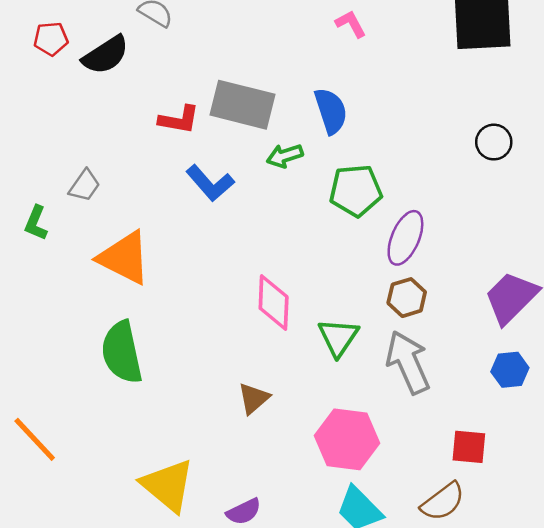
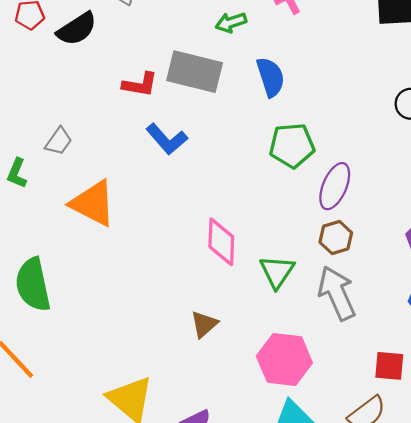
green arrow: (285, 156) -> (231, 22), moved
green semicircle: (122, 352) -> (33, 285), moved

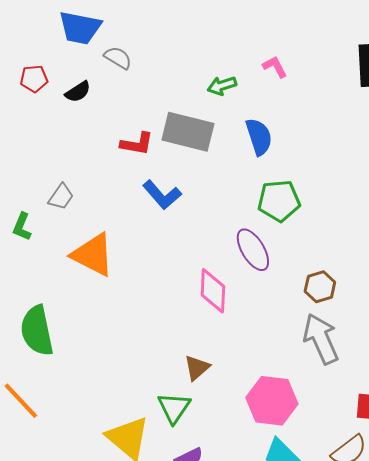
black semicircle: (77, 29) -> (78, 92), size x0.7
purple ellipse: (335, 186) -> (253, 250), moved, turned -54
green triangle: (277, 272) -> (174, 408), moved

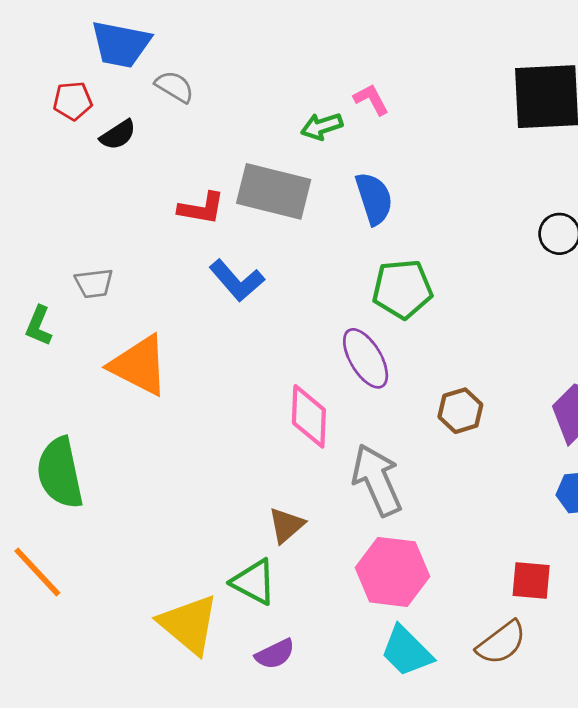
pink L-shape: (275, 67) -> (371, 99), moved
red pentagon: (34, 79) -> (73, 101), moved
gray trapezoid: (61, 197) -> (94, 283), turned 48
gray arrow: (321, 339) -> (377, 480), moved
green triangle: (174, 408) -> (254, 582), turned -36

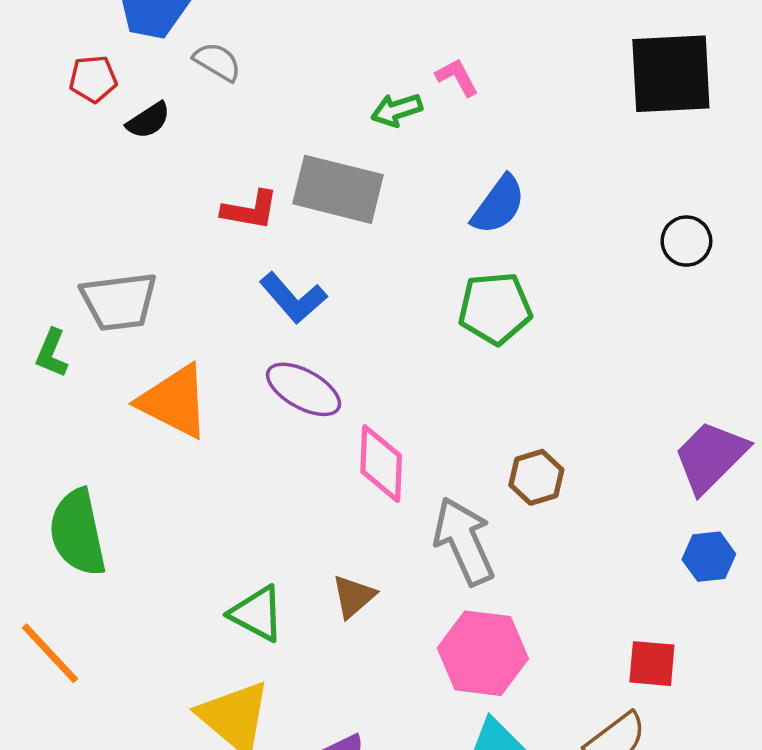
blue semicircle: (374, 198) -> (498, 205), moved, turned 54
gray trapezoid: (94, 283) -> (119, 301), size x1.6
purple ellipse: (366, 358) -> (304, 389), moved, turned -30
brown hexagon: (460, 411) -> (536, 477), moved
green triangle: (254, 582) -> (257, 614), moved

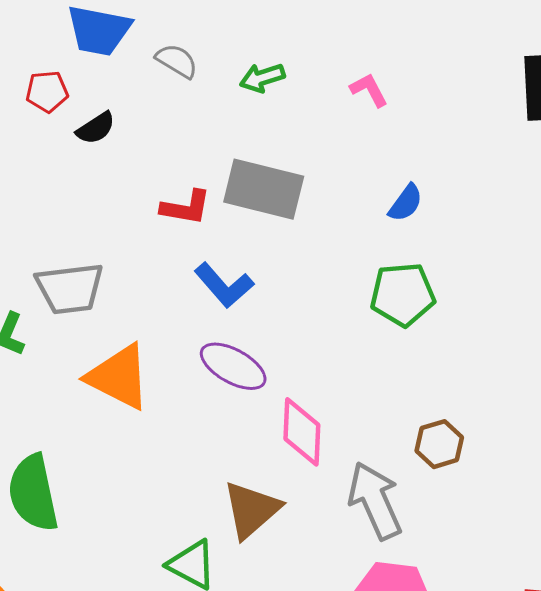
gray semicircle: (217, 62) -> (177, 61), moved
green arrow: (397, 110) -> (262, 78), moved
blue semicircle: (498, 205) -> (406, 203), size x0.7
brown triangle: (354, 596) -> (251, 510), moved, size x1.5

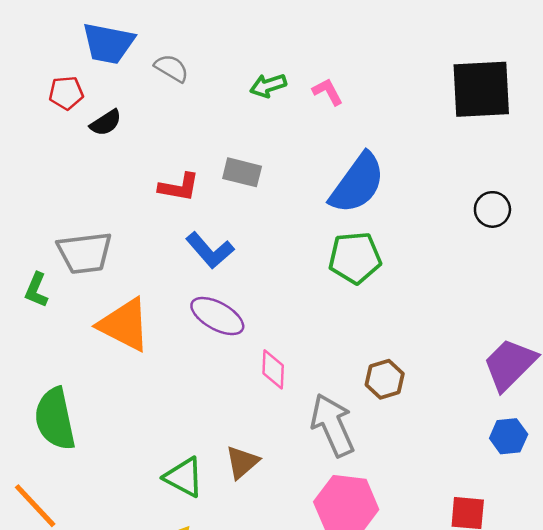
green arrow: (262, 78) -> (268, 86), moved
gray rectangle: (264, 189) -> (242, 172), size x0.6
blue semicircle: (406, 203) -> (357, 183), size x2.0
pink diamond: (302, 432) -> (273, 369), size x0.7
brown triangle: (251, 510) -> (242, 462), moved, size x0.7

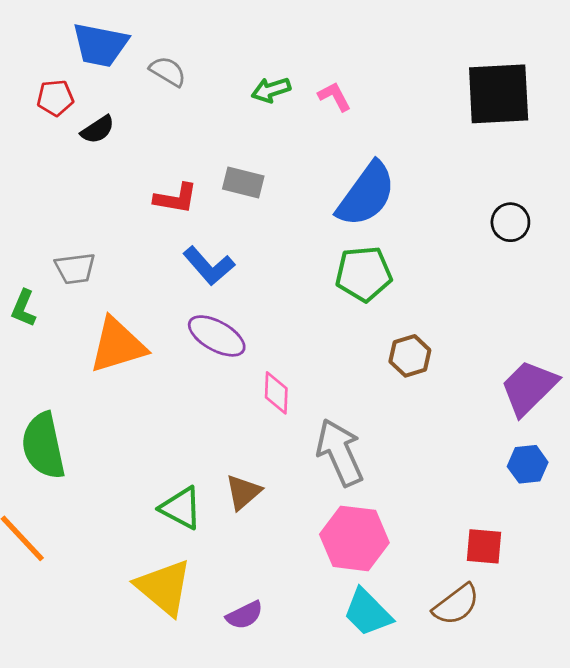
gray trapezoid: (85, 253) -> (75, 268), size x0.7
orange triangle: (124, 325) -> (117, 345), turned -44
brown hexagon: (385, 379) -> (410, 356), moved

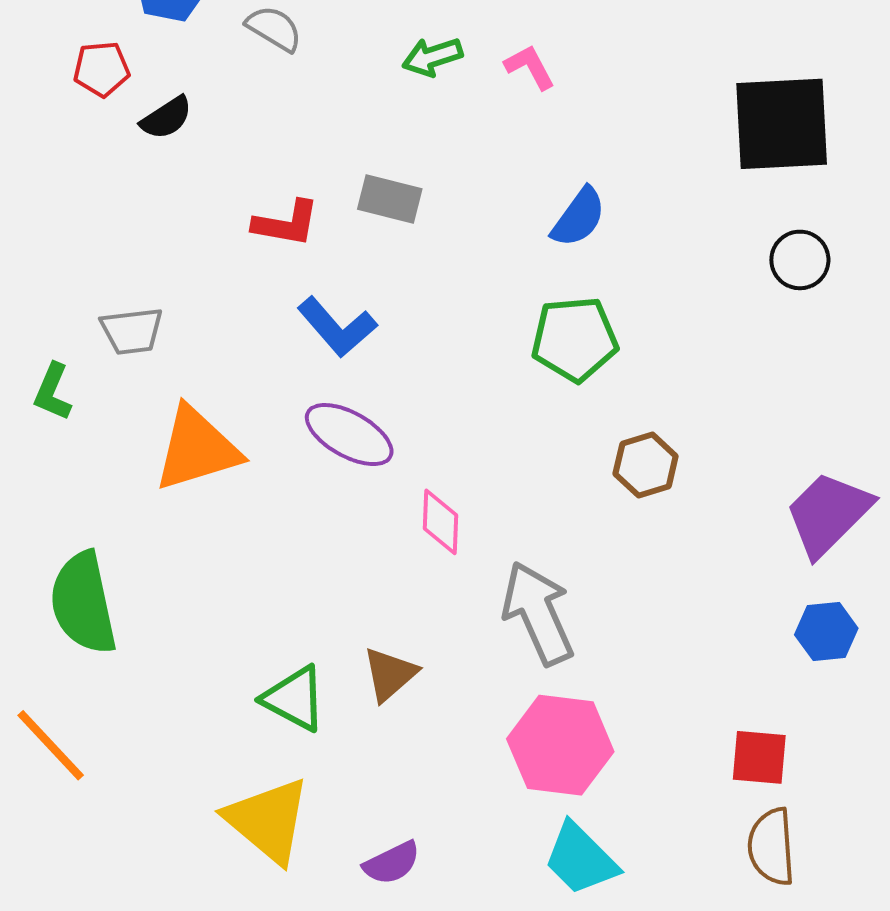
black square: (499, 94) -> (782, 124), moved
blue semicircle: (366, 194) -> (579, 217), size x0.6
brown semicircle: (456, 605) -> (771, 847), moved, turned 123

